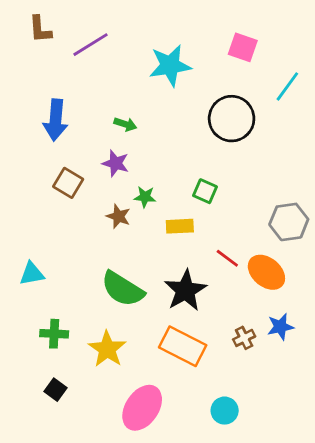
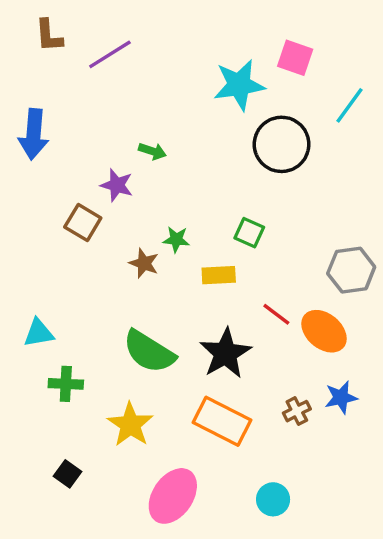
cyan star: (170, 66) -> (239, 85), moved
blue arrow: (56, 120) -> (34, 134), moved
purple star: (116, 163) -> (117, 185), moved
green cross: (54, 334) -> (66, 384), moved

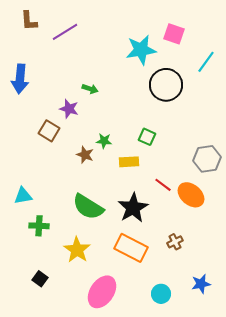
blue star: (341, 397) -> (201, 284), moved

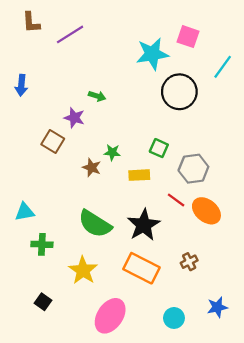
blue arrow: (20, 79) -> (21, 85), size x0.7
gray hexagon: (207, 159) -> (193, 169), moved

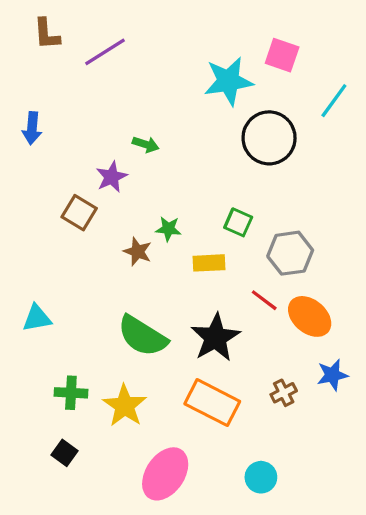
purple star: (74, 118) -> (112, 177), turned 30
green cross: (42, 244) -> (71, 393), moved
blue star: (217, 307) -> (332, 375), moved

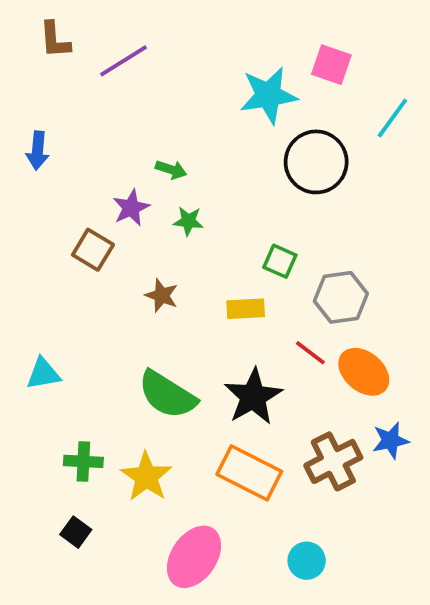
green star: (168, 229) -> (188, 221), moved
brown cross: (284, 393) -> (333, 461), size x1.8

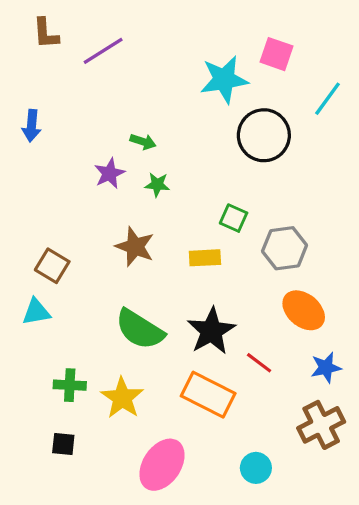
brown square: (93, 250) -> (52, 266), moved
brown star: (162, 295) -> (135, 247), size x1.4
red line: (310, 353) -> (259, 363), moved
brown cross: (333, 461) -> (321, 425), moved
black square: (76, 532) -> (63, 444), turned -30

